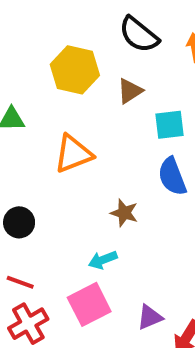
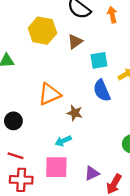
orange triangle: (73, 154) -> (50, 94), moved
pink square: (89, 304) -> (56, 167), turned 30
red cross: (28, 324) -> (21, 180), turned 35

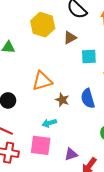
blue semicircle: (102, 91) -> (88, 98), moved

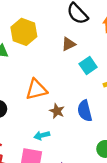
yellow hexagon: (43, 25) -> (24, 32), moved
cyan square: (89, 57) -> (88, 65), turned -35

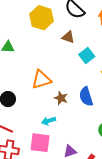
yellow hexagon: (24, 32) -> (42, 18), moved
brown triangle: (69, 44) -> (68, 37), turned 48

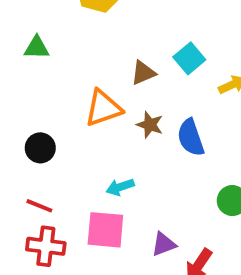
brown triangle: (68, 37) -> (143, 73), moved, turned -40
brown star: (61, 98) -> (150, 125), moved

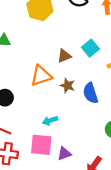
purple triangle: (164, 244) -> (64, 154), moved

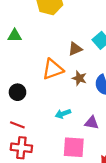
pink square: (41, 145) -> (74, 147), moved
purple triangle: (64, 154) -> (92, 123), moved, turned 32

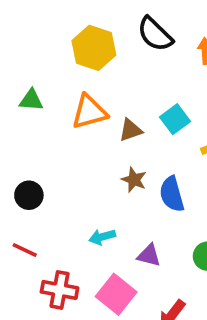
orange triangle: (53, 69) -> (89, 112), moved
pink square: (74, 147) -> (116, 294), turned 30
red cross: (21, 148) -> (60, 290), moved

